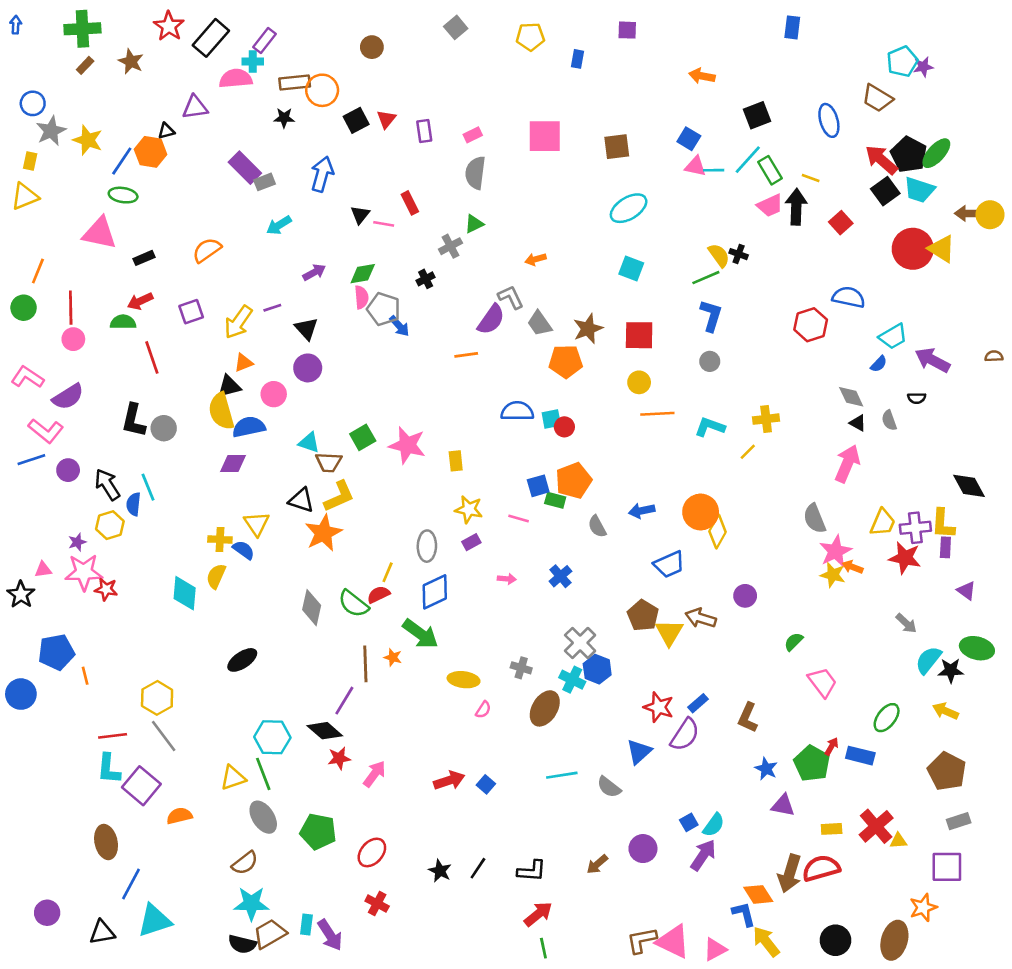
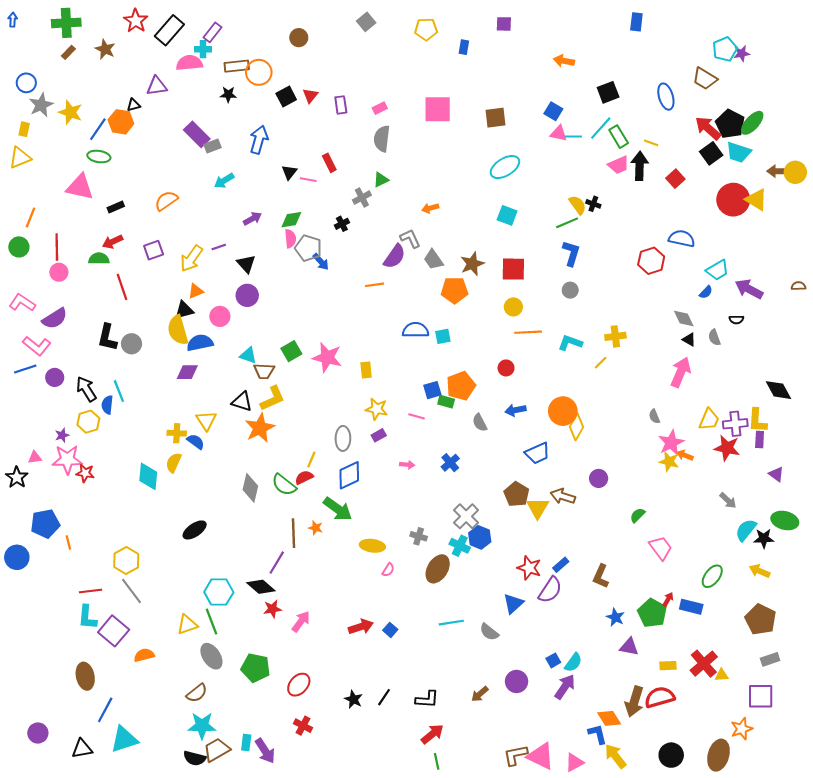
red circle: (564, 427) -> (506, 368), moved
gray semicircle: (815, 519) -> (654, 416), size x0.6

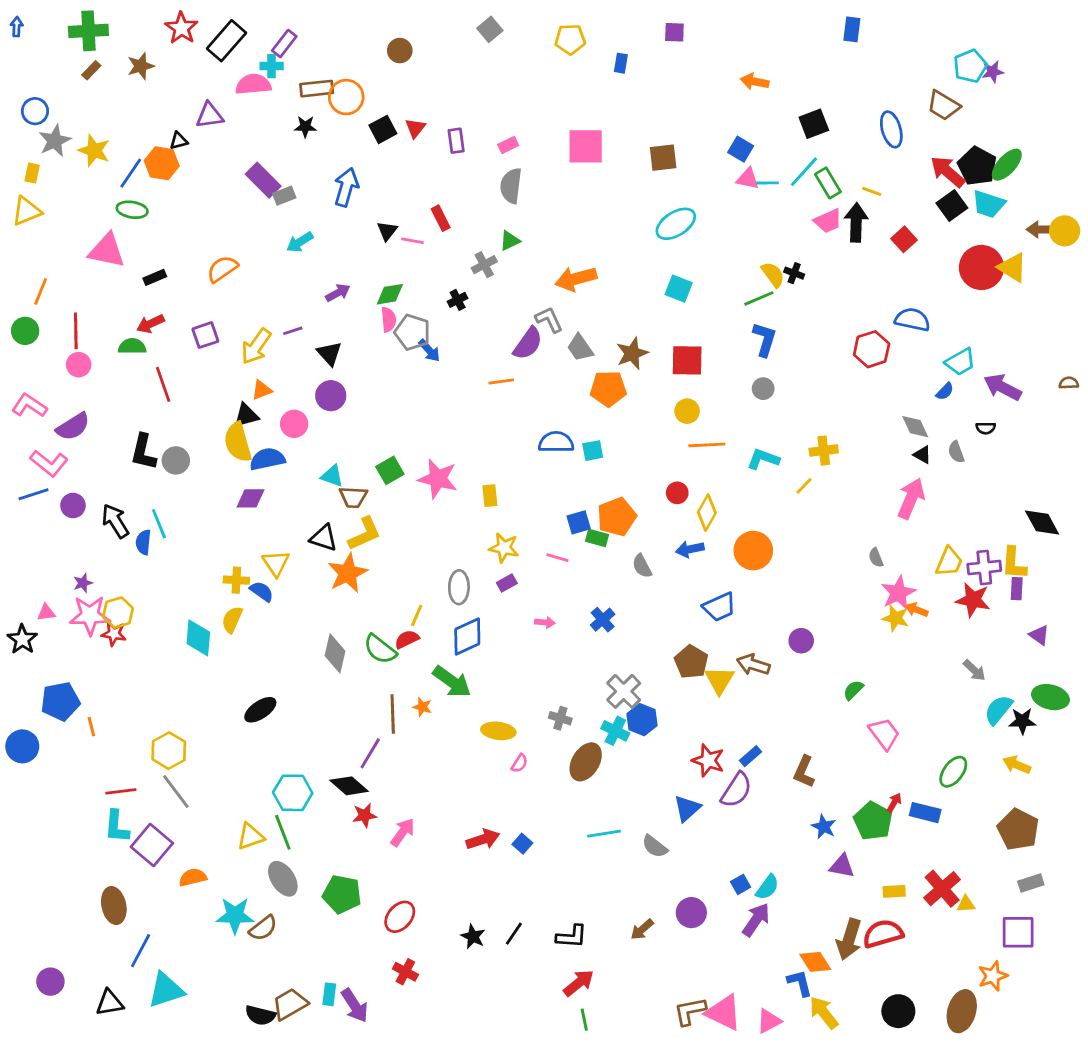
brown star: (105, 49) -> (141, 66), turned 30
orange arrow: (430, 208) -> (576, 279), size x1.8
yellow hexagon: (88, 422) -> (118, 613), moved
yellow diamond: (576, 427) -> (707, 513), moved
cyan star: (202, 726) -> (235, 915), moved

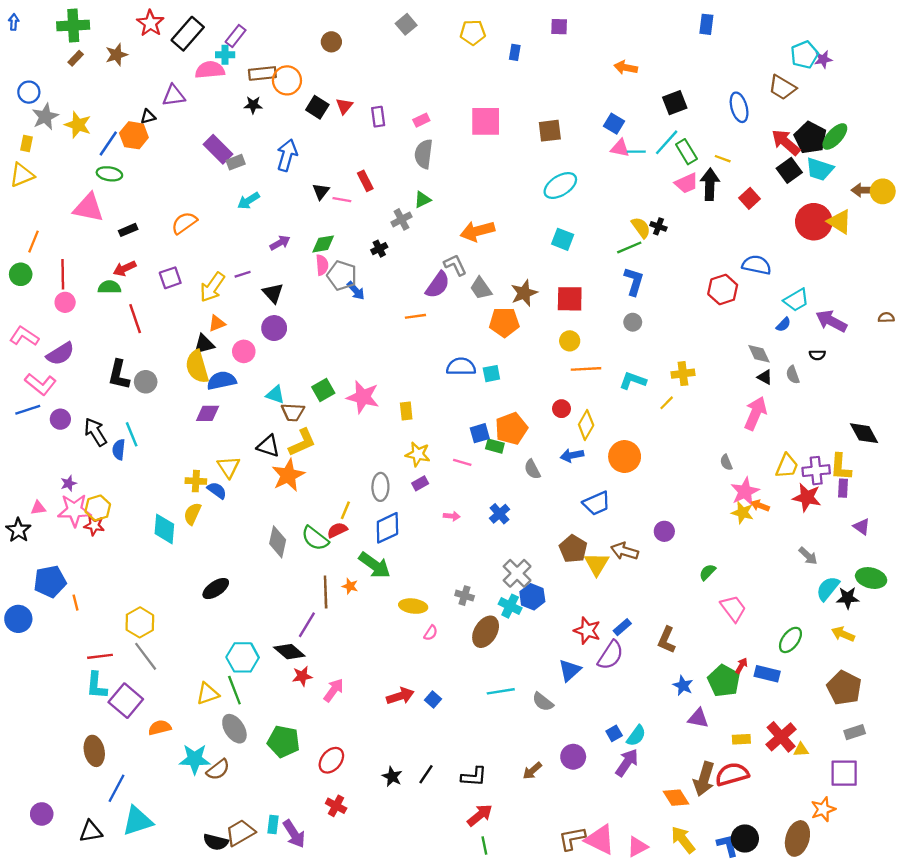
black square: (383, 129) -> (317, 107), turned -30
blue L-shape: (800, 983) -> (727, 846), moved

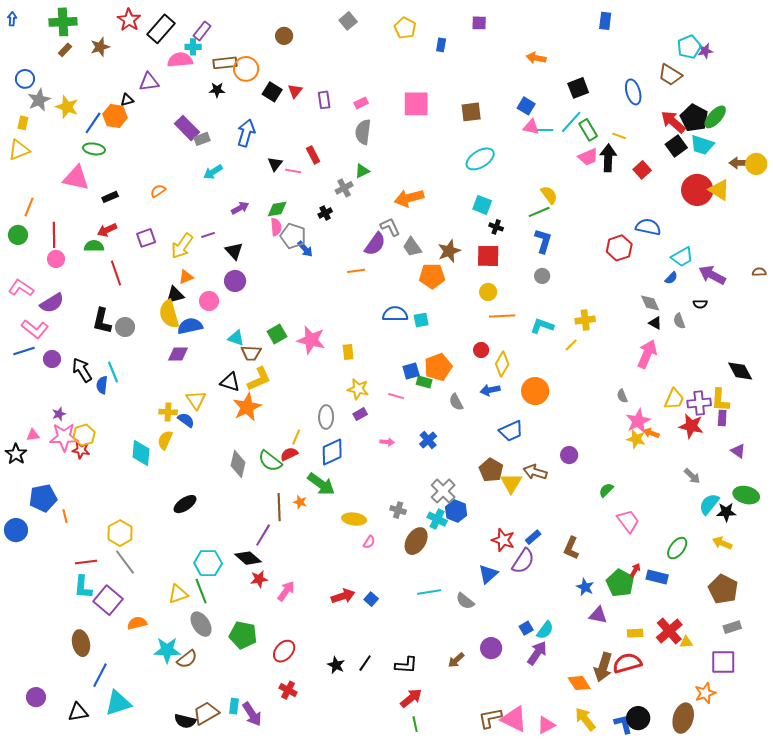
yellow pentagon: (473, 33) -> (405, 28), turned 30
orange semicircle: (184, 223) -> (158, 191), size x0.7
black cross: (658, 226) -> (496, 227), moved

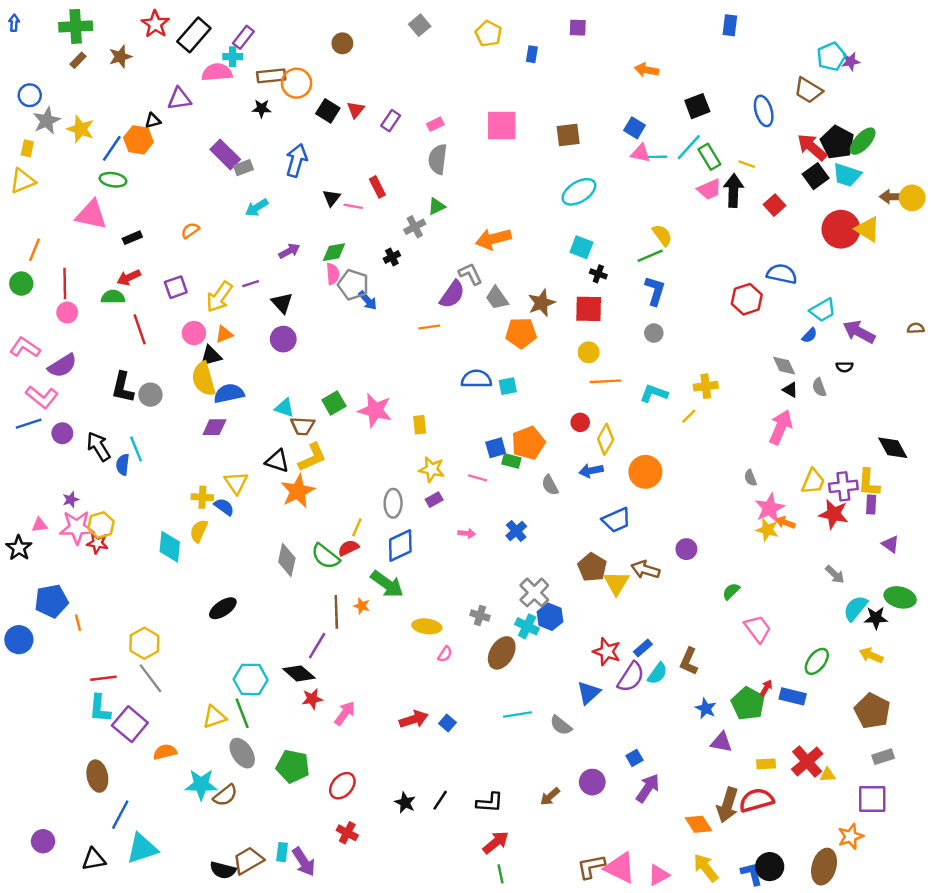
purple rectangle: (324, 100) -> (391, 121), turned 42
pink circle: (209, 301) -> (194, 333), moved
cyan semicircle: (545, 630) -> (657, 673), moved

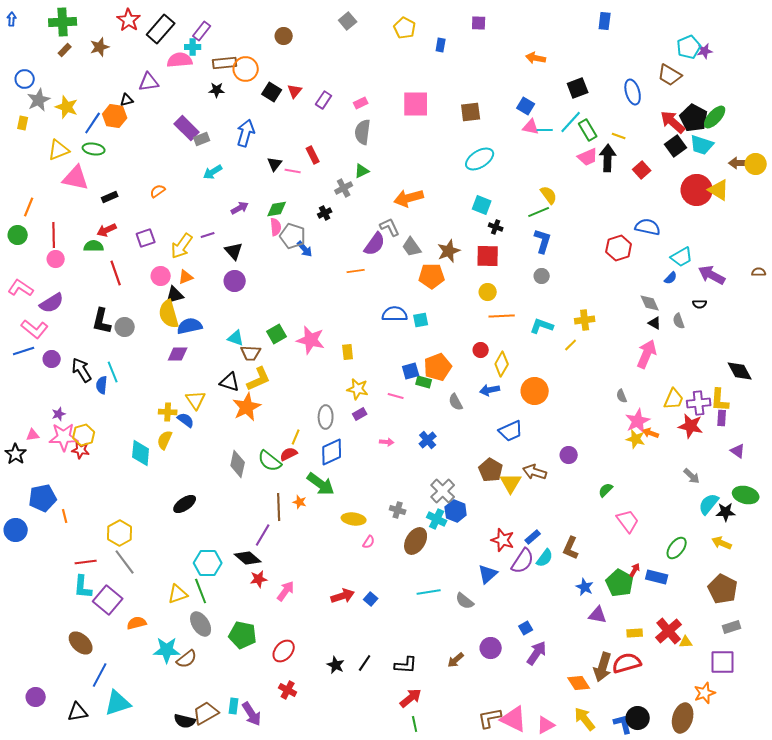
yellow triangle: (22, 181) -> (59, 150), moved
brown ellipse: (97, 776) -> (81, 643), turned -35

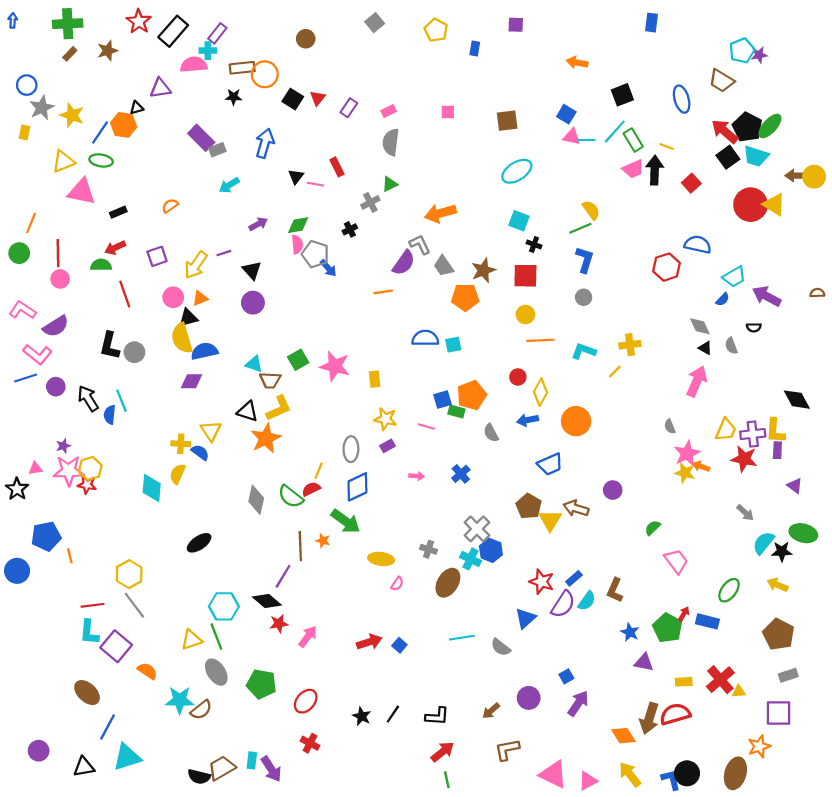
pink square: (416, 104) -> (448, 112), size x0.5
orange semicircle: (137, 623) -> (147, 671), turned 48
brown L-shape: (490, 718) -> (507, 750), moved

